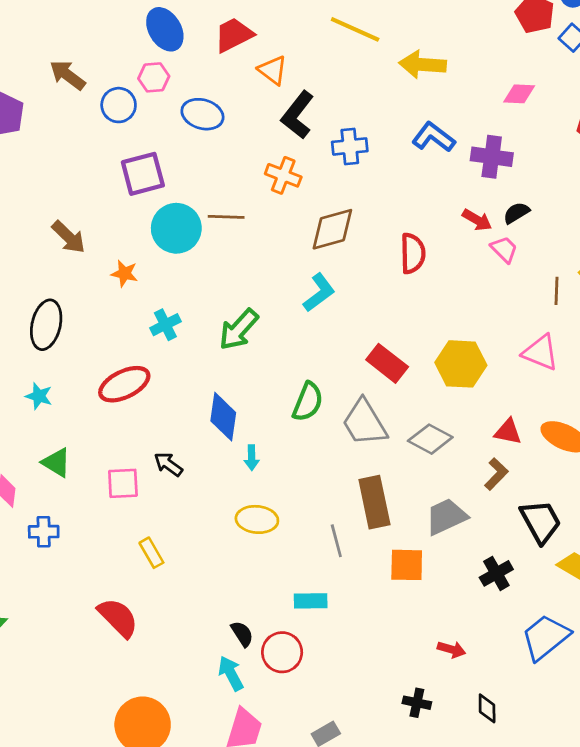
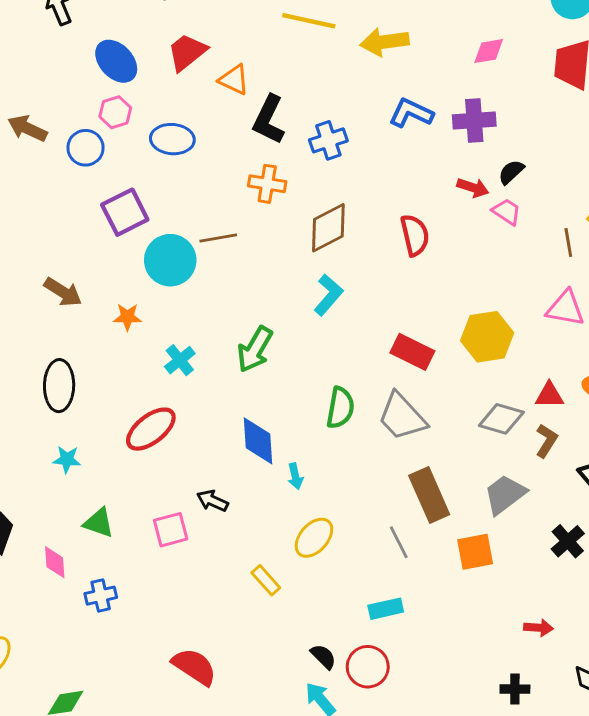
gray diamond: (430, 439) -> (501, 419), moved
yellow ellipse: (257, 519) -> (314, 538), turned -42
yellow rectangle: (151, 553) -> (266, 580), moved

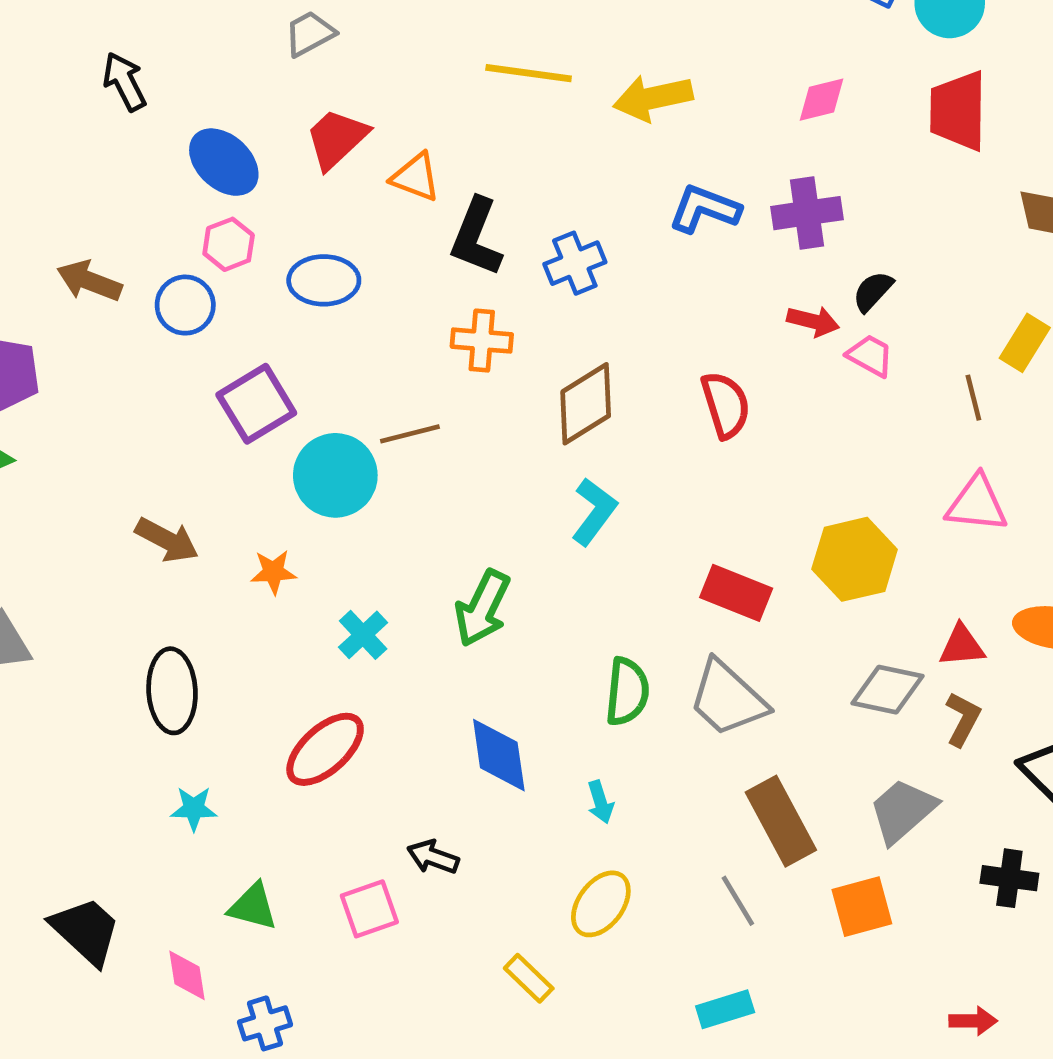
cyan arrow: (295, 476) -> (600, 802), moved
black cross: (568, 541) -> (1009, 878), turned -36

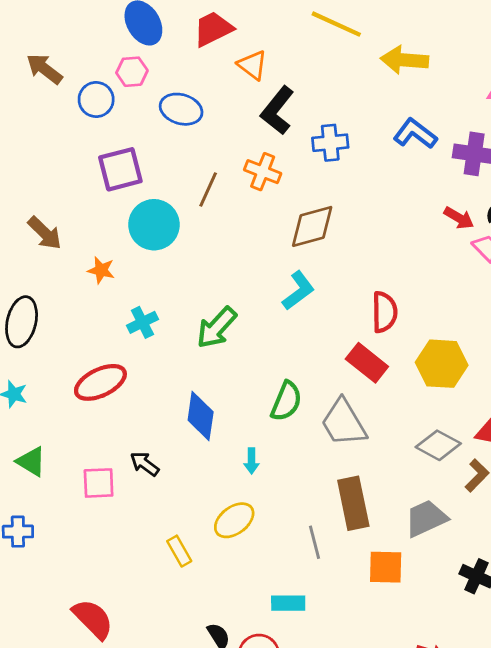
red semicircle: (726, 405) -> (384, 312), moved
brown line: (410, 434) -> (208, 189), moved, turned -68

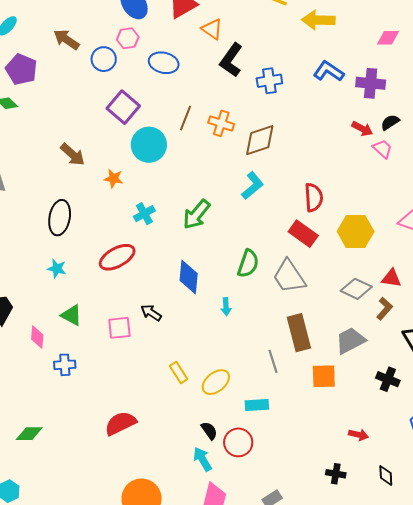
purple square: (120, 169) -> (123, 107), turned -32
orange cross: (263, 172) -> (221, 123), moved
yellow ellipse: (234, 520) -> (216, 382), moved
red semicircle: (93, 619) -> (121, 423), turned -68

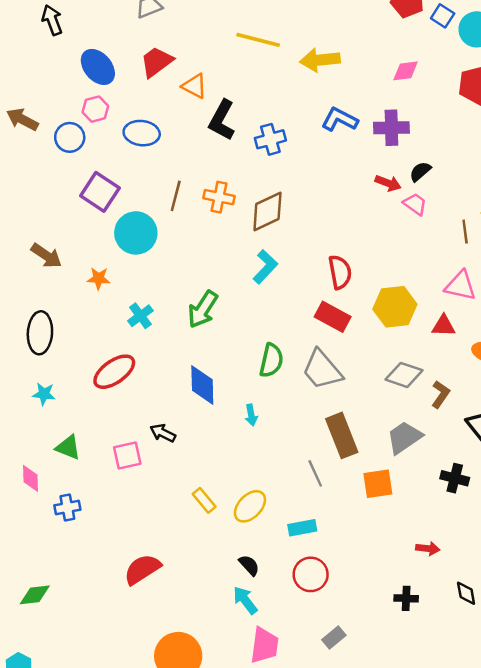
red triangle: (391, 278) -> (443, 326), moved
red circle: (238, 442) -> (311, 574), moved

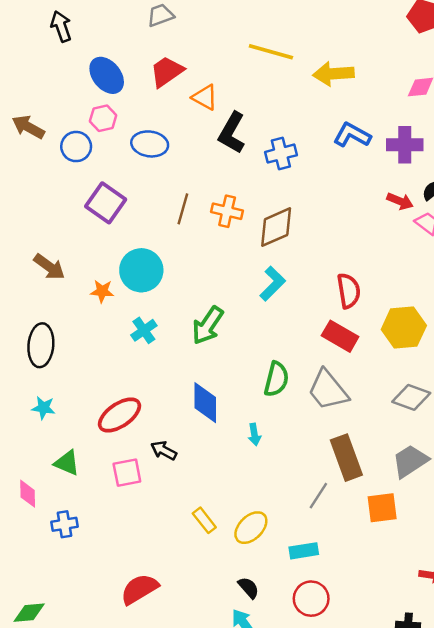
cyan circle: (136, 233) -> (141, 270), moved
red ellipse: (114, 372) -> (120, 415), moved
gray line: (315, 473) -> (318, 496), turned 56

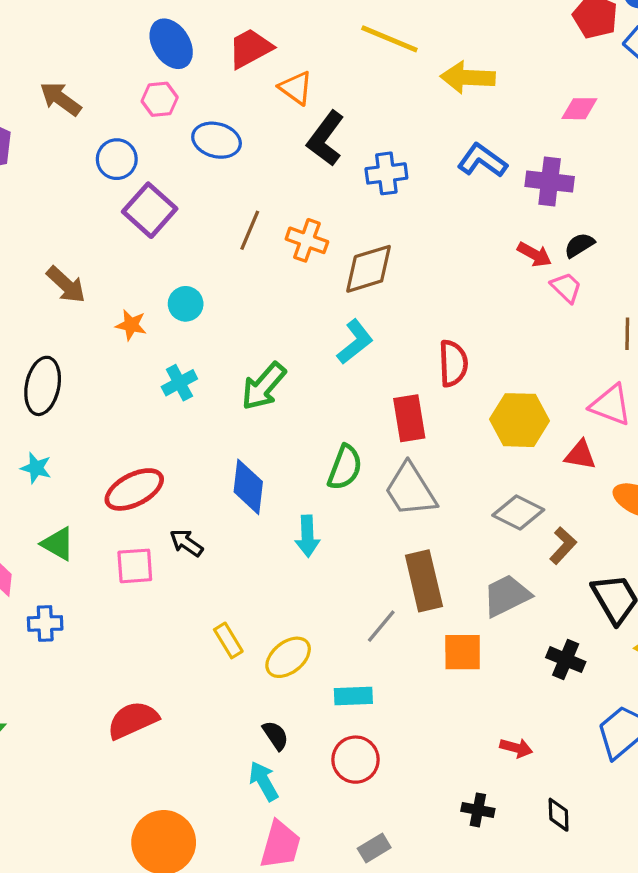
blue circle: (76, 147) -> (117, 159), moved
cyan circle: (141, 270) -> (186, 304), size x0.6
red rectangle: (340, 336) -> (409, 418), moved, turned 44
cyan arrow: (254, 434) -> (307, 536), size x1.4

